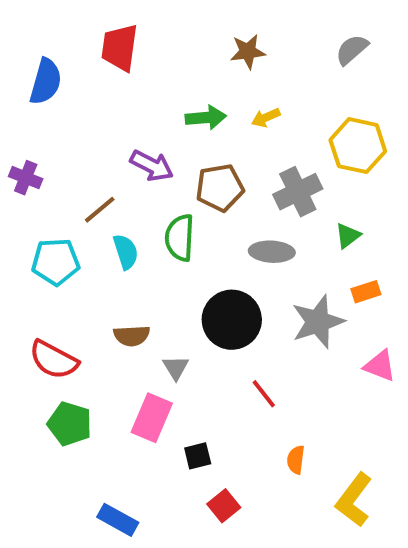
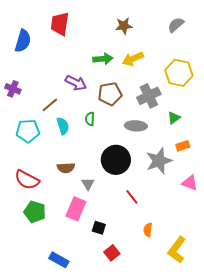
yellow arrow: (266, 118) -> (133, 59), size x1.5
green semicircle: (180, 238) -> (90, 119), size x0.6
black square: (198, 456) -> (99, 228), turned 32

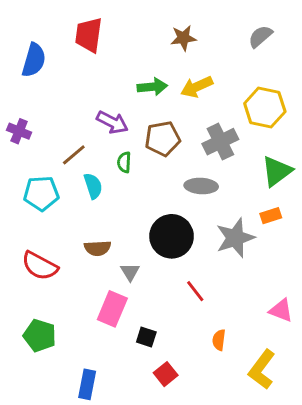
green triangle: (174, 118) -> (277, 171), moved, size x1.6
green semicircle: (90, 119) -> (124, 162), moved
pink triangle: (190, 183) -> (281, 310), moved
green pentagon: (35, 212) -> (40, 336), moved
blue rectangle: (59, 260) -> (87, 384), turned 72

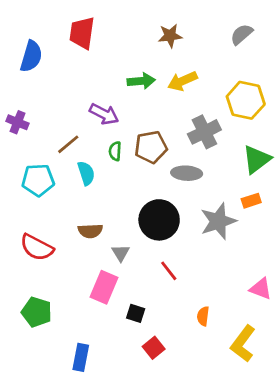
brown pentagon: (163, 139) -> (151, 147), moved
red line: (195, 291) -> (169, 271), moved

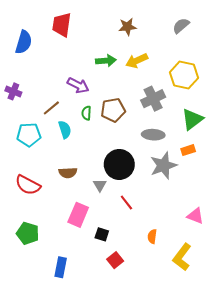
gray ellipse: (187, 173) -> (153, 135), moved
gray triangle: (121, 253) -> (100, 185), moved

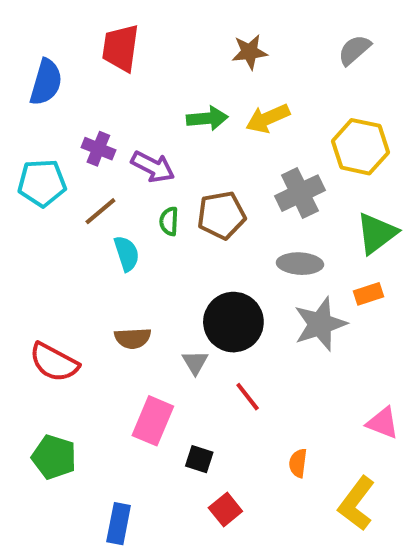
purple cross: (13, 91) -> (98, 149), moved
cyan pentagon: (29, 135) -> (42, 183), moved

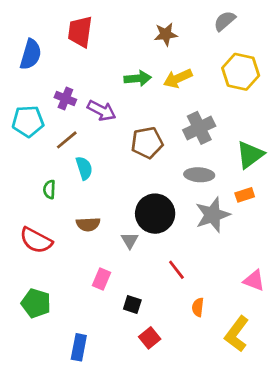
gray semicircle: (354, 50) -> (225, 21), moved
yellow hexagon: (360, 147) -> (241, 72), moved
green semicircle: (169, 221) -> (49, 189), moved
red line: (248, 397) -> (176, 270), moved
pink rectangle: (153, 421) -> (102, 279), size x0.7

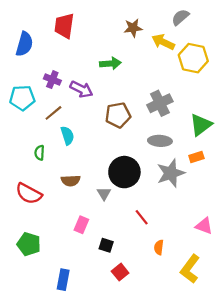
yellow arrow: (178, 78) -> (163, 42), moved, turned 50

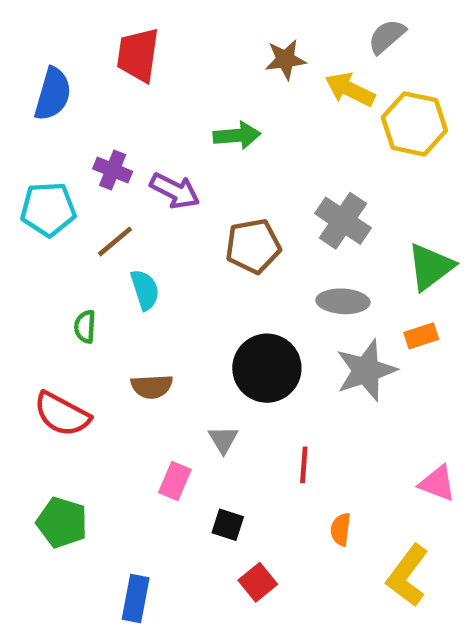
gray cross: (160, 103) -> (343, 221), turned -30
gray triangle: (104, 194) -> (223, 440), moved
red line: (142, 217) -> (304, 465), turned 42

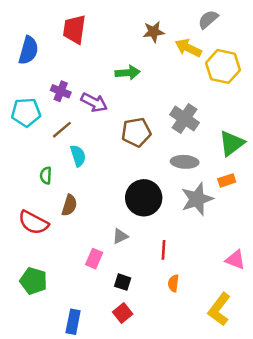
brown semicircle: (152, 387) -> (69, 205), moved, turned -70
gray triangle: (223, 440) -> (120, 236), turned 35
orange semicircle: (341, 529) -> (173, 283), moved
red square: (258, 582) -> (123, 313), moved

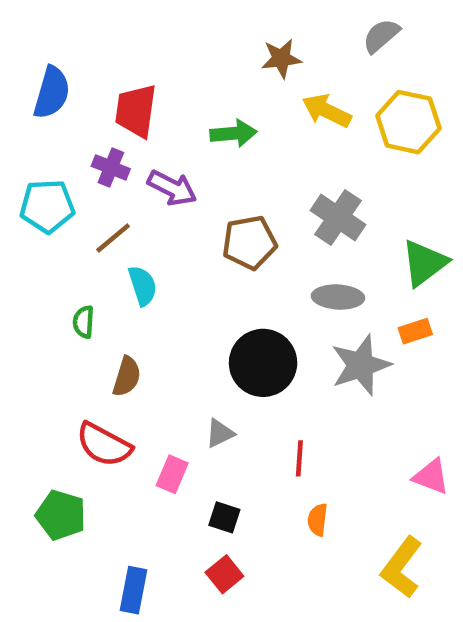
red trapezoid: (74, 29) -> (136, 111), moved
yellow arrow: (188, 48) -> (327, 111), moved
red semicircle: (33, 223) -> (104, 445), moved

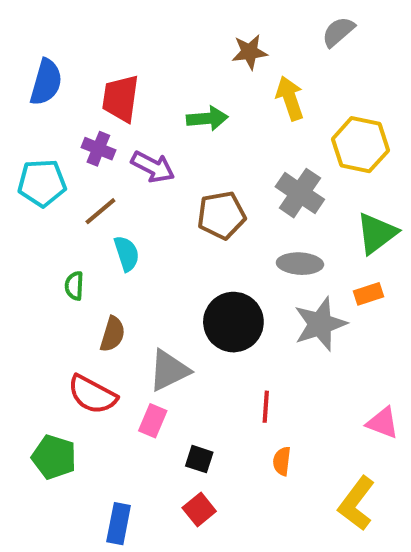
yellow arrow: (327, 111) -> (290, 98), turned 45
yellow hexagon: (408, 122) -> (360, 145), moved
gray triangle: (220, 433) -> (169, 370), moved, size x1.6

